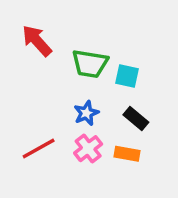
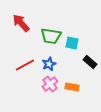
black rectangle: (136, 118) -> (90, 62), moved
red line: (39, 149) -> (25, 65), moved

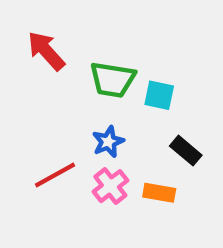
black rectangle: (90, 62) -> (186, 151), moved
red line: (25, 65) -> (55, 175), moved

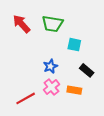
green trapezoid: (113, 80) -> (53, 24), moved
red line: (55, 175) -> (26, 98), moved

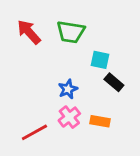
black rectangle: (87, 70) -> (114, 82), moved

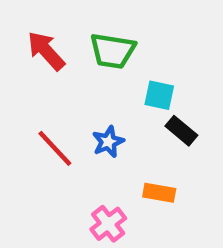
pink cross: (69, 117) -> (108, 224), moved
red line: (34, 132) -> (55, 148), moved, turned 76

